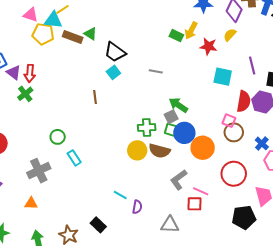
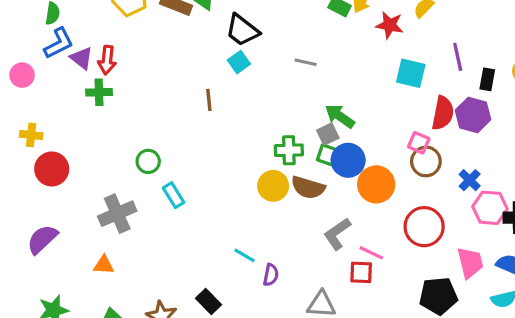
green cross: (25, 94) -> (99, 92), turned 35

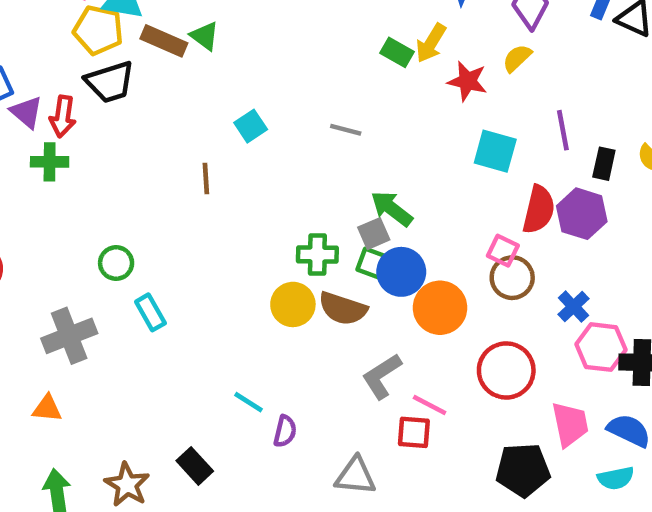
black trapezoid: (242, 30) -> (110, 82), moved, turned -57

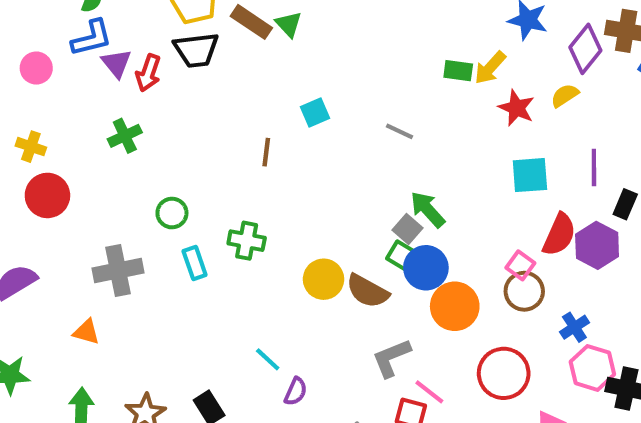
green rectangle: (397, 52) -> (458, 71), turned -32
cyan square: (495, 151) -> (530, 175), turned -30
green cross: (50, 162) -> (125, 136), moved, turned -36
gray square: (374, 234) -> (408, 229), turned -36
green cross: (317, 254) -> (247, 241), moved

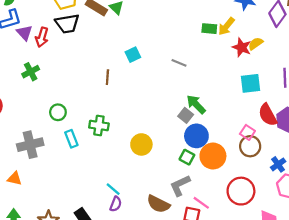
yellow semicircle: (565, 95) -> (256, 44), moved
red semicircle: (559, 235) -> (268, 115), turned 130
green square: (401, 255) -> (187, 157), moved
brown semicircle: (367, 291) -> (158, 204), moved
purple semicircle: (296, 391) -> (116, 204), moved

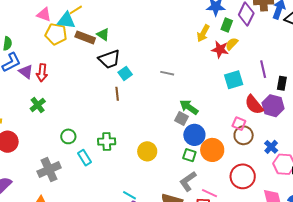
black trapezoid: (67, 24) -> (109, 59), moved
green rectangle: (209, 29) -> (227, 25), moved, turned -64
brown line: (107, 77) -> (117, 94), moved

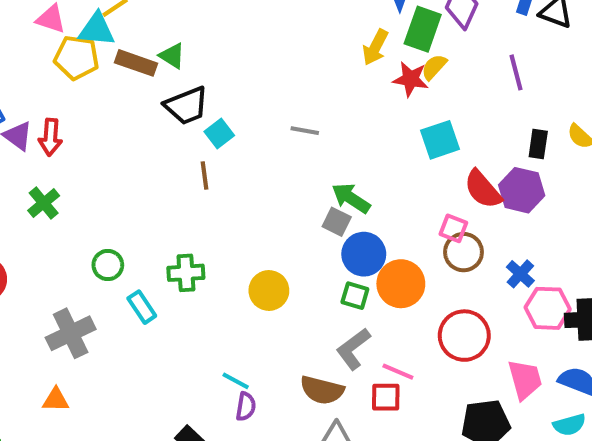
green rectangle: (227, 25) -> (423, 29), size x1.5
purple line: (263, 69) -> (516, 72), moved

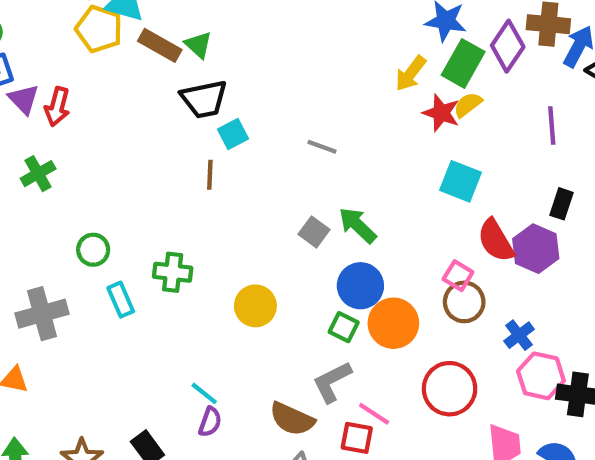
cyan square: (440, 140) -> (461, 181), turned 30
gray square: (337, 222) -> (314, 232), moved

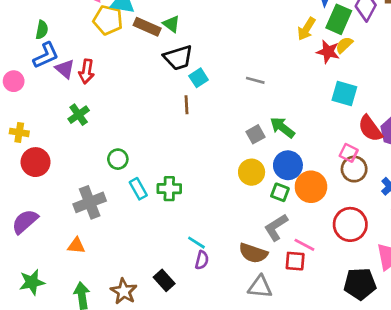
gray square: (314, 232) -> (255, 134), turned 30
green cross: (173, 272) -> (169, 189), moved
yellow circle: (255, 306) -> (252, 172), moved

